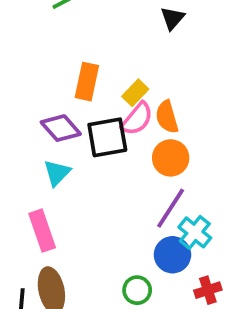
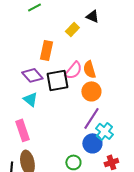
black triangle: (172, 18) -> (92, 16), turned -48
yellow rectangle: (135, 93) -> (72, 29), moved
cyan triangle: (57, 173) -> (30, 99), turned -35

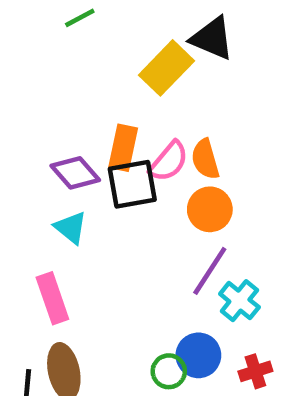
black triangle: (92, 16) -> (212, 38), size x1.5
yellow rectangle: (72, 29) -> (166, 68), size x1.6
orange rectangle: (46, 50) -> (123, 148), moved
blue circle: (92, 143) -> (198, 355), moved

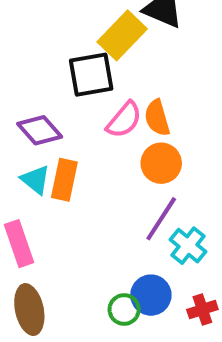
orange rectangle: (123, 148) -> (64, 180), moved
black square: (132, 184) -> (91, 75), moved

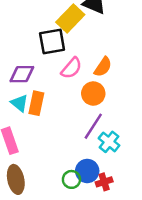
orange semicircle: (157, 118) -> (103, 67), moved, turned -130
purple diamond: (40, 130) -> (22, 74), turned -50
red cross: (202, 310) -> (104, 182), moved

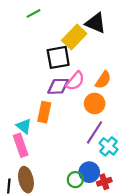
purple diamond: (22, 74) -> (58, 86), moved
cyan triangle: (19, 103) -> (24, 126), moved

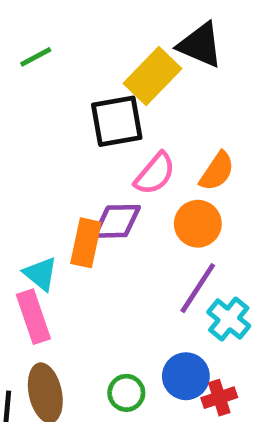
green line: (33, 13) -> (36, 57), moved
purple diamond: (58, 86) -> (117, 221), moved
green circle: (75, 180) -> (126, 393), moved

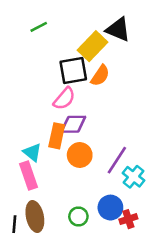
green line: (36, 57) -> (39, 27), moved
orange semicircle: (217, 171) -> (100, 76), moved
pink semicircle: (155, 174) -> (64, 99), moved
orange circle: (198, 224) -> (80, 155), moved

